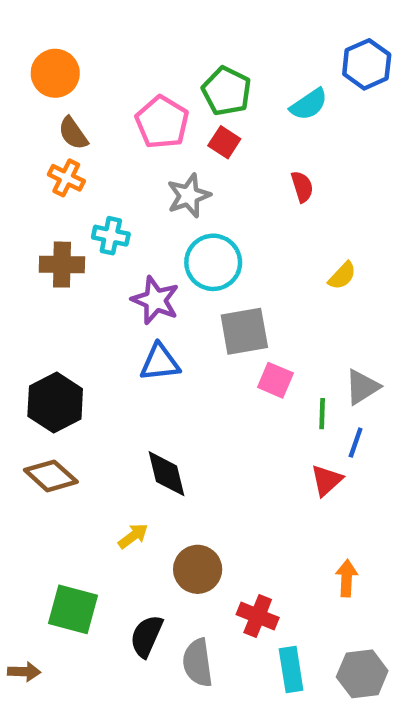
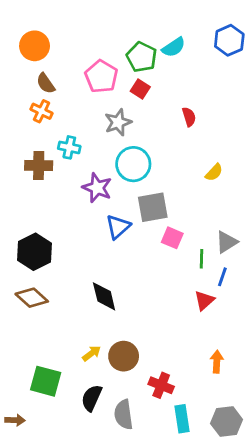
cyan semicircle: (309, 104) -> (174, 47), moved
blue triangle: (160, 362) -> (118, 227), moved, turned -36
yellow arrow: (133, 536) -> (92, 353), moved

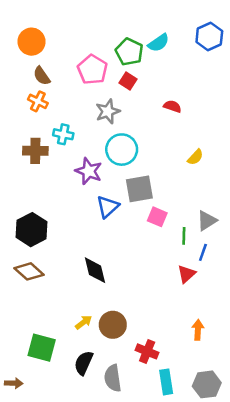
red semicircle: (189, 117) -> (172, 106), turned -54

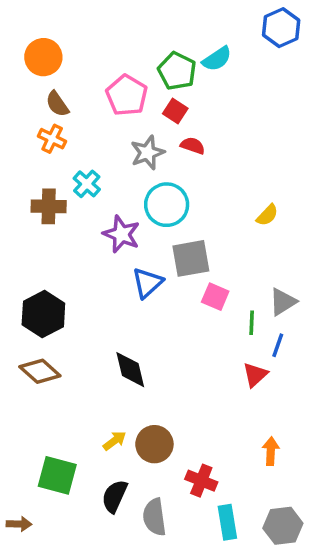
blue hexagon: (209, 37) -> (281, 28), moved
red semicircle: (172, 106) -> (193, 146), moved
cyan cross: (63, 134) -> (87, 184), turned 30

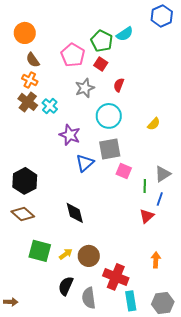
red semicircle: (193, 146) -> (119, 85), moved, turned -88
cyan circle: (167, 205) -> (109, 116), moved
brown cross: (49, 206) -> (28, 102), moved, turned 36
green square: (57, 475) -> (40, 251), moved
red cross: (201, 481) -> (116, 277), size x1.4

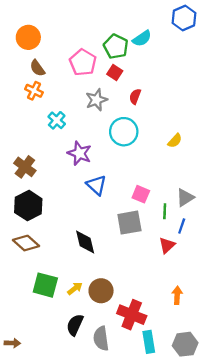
brown cross: (28, 102) -> (25, 167), moved
gray square: (110, 149) -> (129, 223), moved
blue triangle: (85, 163) -> (96, 185), turned -36

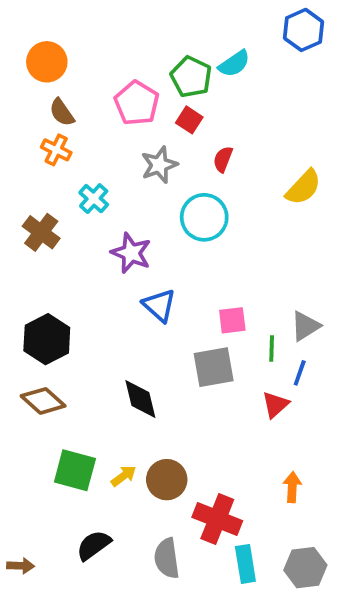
yellow semicircle: (175, 141) -> (303, 187), moved, size x1.5
brown cross: (25, 167) -> (41, 232), moved
pink square: (141, 194) -> (232, 320), turned -30
black semicircle: (75, 325) -> (94, 545), moved, turned 30

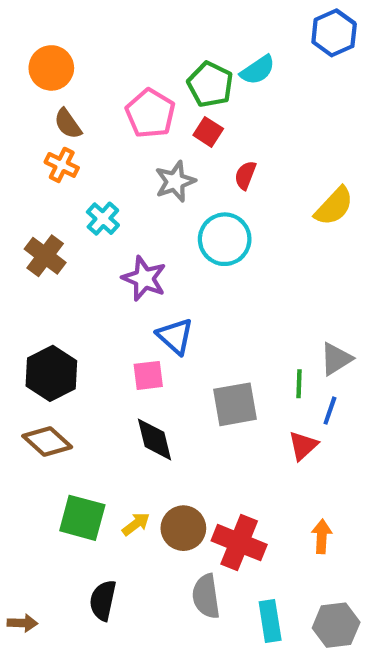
pink square: (232, 320) -> (148, 375), moved
red cross: (217, 519) -> (239, 543), moved
black semicircle: (94, 545) -> (103, 600), turned -42
gray semicircle: (167, 558) -> (206, 596), moved

